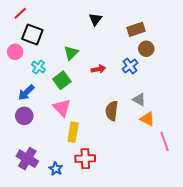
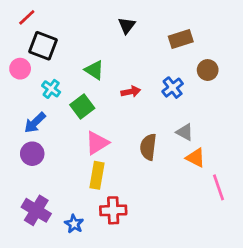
brown circle: (146, 49) -> (208, 70), moved
green triangle: (71, 53) -> (94, 70), turned -42
pink triangle: (62, 108) -> (97, 143), moved, turned 42

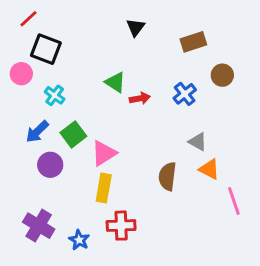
green triangle: (94, 70) -> (115, 82), moved
green square: (82, 106) -> (73, 134), moved
brown semicircle: (148, 147) -> (167, 176), moved
purple circle: (32, 154) -> (50, 165), moved

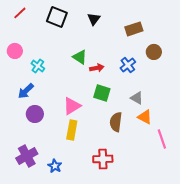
black square: (46, 49) -> (57, 17), moved
green square: (73, 134) -> (102, 93), moved, turned -36
purple cross: (39, 226) -> (27, 156), turned 30
red cross: (121, 226) -> (103, 159), moved

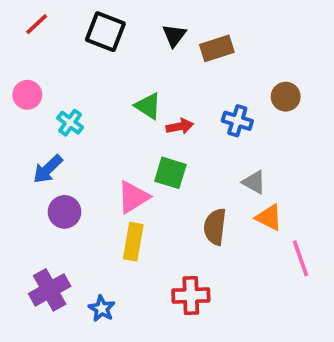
brown rectangle: (134, 29) -> (217, 48), moved
blue cross: (128, 65) -> (237, 121), turned -35
green square: (102, 93) -> (170, 173), moved

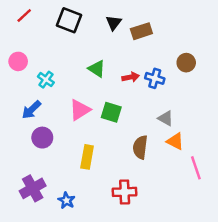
red arrow: (180, 126) -> (131, 77), moved
pink triangle: (133, 197) -> (80, 110), moved

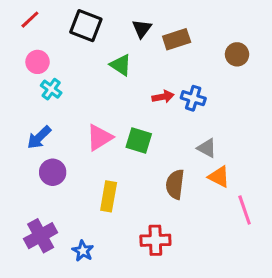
pink circle: (18, 61) -> (38, 62), moved
brown circle: (186, 63) -> (237, 54), moved
green triangle: (97, 69) -> (121, 65), moved
cyan cross: (46, 80) -> (51, 89), moved

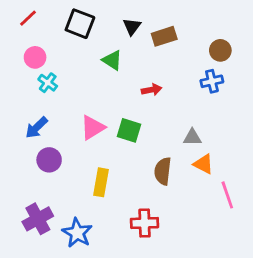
blue cross: (193, 98) -> (212, 81), moved, turned -30
gray triangle: (207, 148) -> (192, 137), turned -30
blue star: (83, 251) -> (77, 233), size x1.5

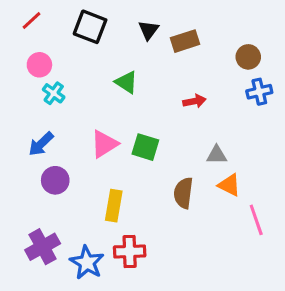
green triangle: (112, 60) -> (126, 82), moved
blue cross: (212, 81) -> (259, 92), moved
red arrow: (152, 90) -> (194, 101), moved
red cross: (145, 223) -> (130, 251), moved

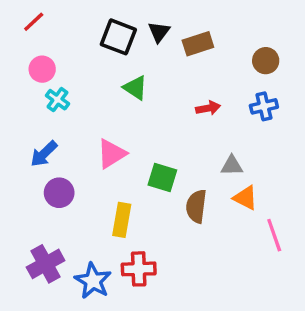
black square: (90, 27) -> (118, 37), moved
blue cross: (259, 92) -> (264, 106), moved
green square: (145, 147) -> (162, 177), moved

